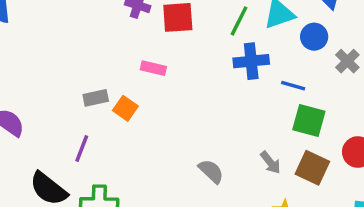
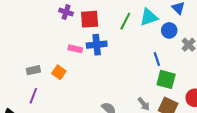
blue cross: (251, 61) -> (97, 45), moved
blue line: (293, 86) -> (157, 59), turned 56
gray rectangle: (96, 98) -> (33, 70), moved

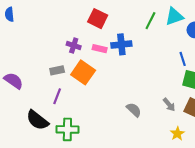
purple cross: (66, 12) -> (74, 45), moved
red square: (90, 19) -> (98, 19), moved, turned 30
orange square: (59, 72) -> (83, 72), size x1.6

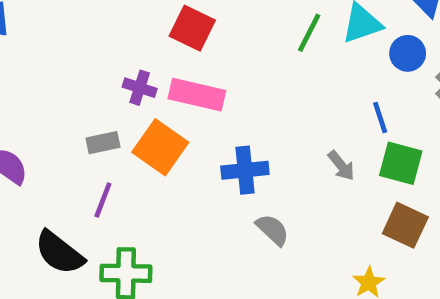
blue cross: (121, 44) -> (245, 170), moved
pink rectangle: (100, 49) -> (197, 95), size x1.6
gray arrow: (169, 105) -> (341, 166), moved

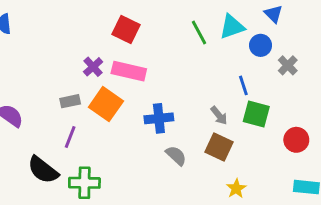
green line: (309, 33) -> (199, 32), turned -55
purple cross: (140, 88) -> (93, 67), turned 30
brown square: (405, 225) -> (219, 147), moved

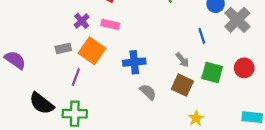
gray cross: (288, 65) -> (237, 20), size x1.6
pink rectangle: (129, 71) -> (110, 24), size x0.7
green square: (256, 114) -> (212, 72), moved
purple line: (70, 137) -> (76, 77), moved
red circle: (296, 140) -> (244, 68), moved

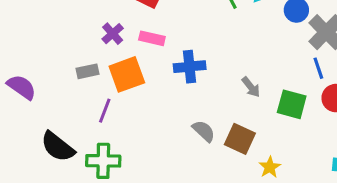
blue line: (202, 36) -> (318, 68), moved
orange square: (92, 51) -> (127, 74), turned 35
blue cross: (134, 62) -> (190, 67), moved
brown square: (182, 85) -> (240, 139), moved

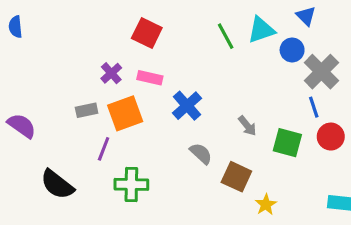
blue cross: (190, 67) -> (187, 106), turned -36
gray semicircle: (204, 131) -> (201, 154), moved
green cross: (103, 161) -> (131, 184), moved

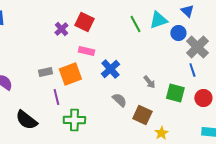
purple cross: (111, 73) -> (61, 29), moved
red circle: (331, 137) -> (203, 98), moved
purple line: (104, 149) -> (56, 97), turned -35

